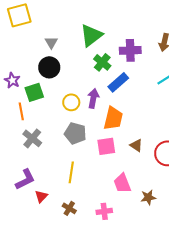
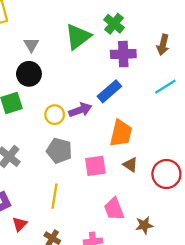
green cross: (102, 62) -> (114, 24), moved
purple arrow: (93, 98) -> (80, 110), turned 60
orange trapezoid: (113, 118) -> (121, 133), moved

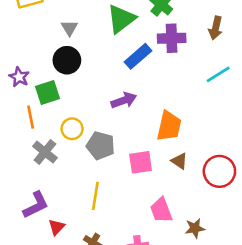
blue rectangle: (109, 91) -> (138, 56), moved
yellow circle: (55, 115) -> (72, 129), moved

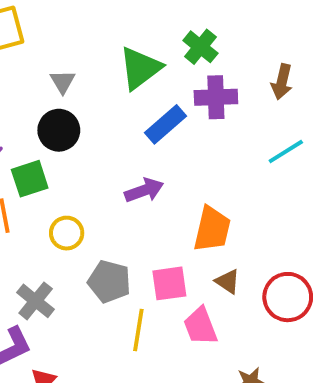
gray pentagon: (100, 146) -> (109, 282), moved
gray cross: (45, 152) -> (36, 301), moved
yellow line: (95, 196) -> (138, 330), moved
pink trapezoid: (161, 210) -> (200, 326), moved

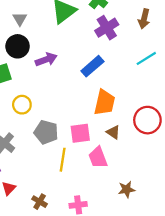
purple cross: (216, 97) -> (107, 28), turned -30
blue rectangle: (166, 124) -> (92, 66), moved
purple arrow: (144, 190) -> (46, 60), moved
red circle: (288, 297) -> (147, 120), moved

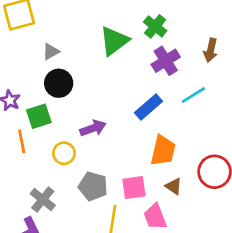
gray triangle: (20, 19) -> (51, 52), moved, turned 32
cyan line: (146, 58) -> (193, 95), moved
purple arrow: (46, 60) -> (93, 128), moved

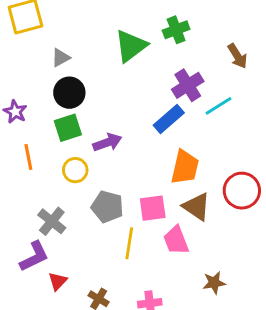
green cross: (155, 26) -> (176, 30), turned 30
brown arrow: (211, 50) -> (237, 56), turned -45
purple cross: (166, 61) -> (188, 85), moved
green square: (39, 116) -> (68, 128), moved
brown triangle: (174, 186) -> (197, 207), size x1.5

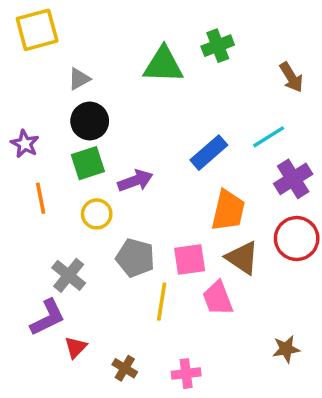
green triangle: (131, 46) -> (163, 65), turned 39
purple cross: (188, 85) -> (293, 179), moved
brown star: (214, 283) -> (286, 349), moved

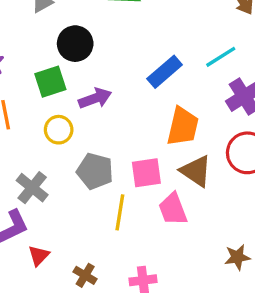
black circle: (90, 121) -> (75, 44), moved

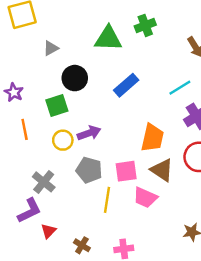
blue rectangle: (165, 72) -> (126, 85), moved
purple arrow: (95, 98) -> (89, 133), moved
pink trapezoid: (173, 209) -> (145, 198), turned -45

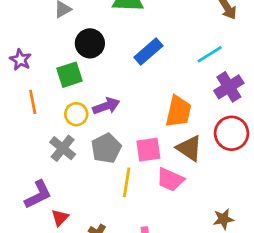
gray pentagon: (89, 170) -> (106, 148), turned 30
gray cross: (44, 182) -> (63, 148), moved

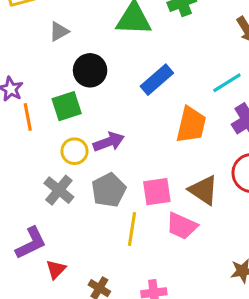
orange line: (33, 102) -> (28, 117), moved
orange trapezoid: (178, 111) -> (191, 125), moved

